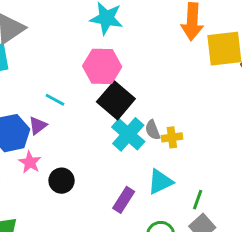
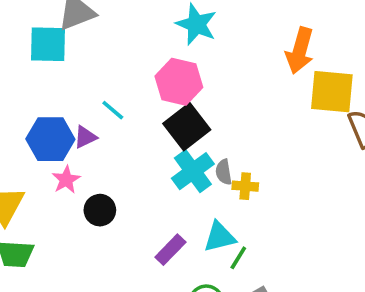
green line: (198, 200) -> (238, 258), moved

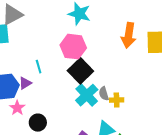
orange arrow: (300, 51) -> (129, 35), moved
cyan line: (113, 110) -> (39, 67), turned 40

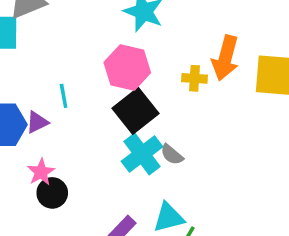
gray semicircle: (104, 94) -> (172, 155), turned -40
yellow cross: (117, 100) -> (194, 78), moved
pink star: (17, 108) -> (41, 172), moved

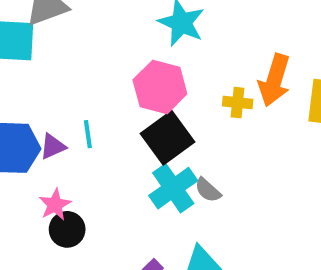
cyan line: (64, 96) -> (88, 134), moved

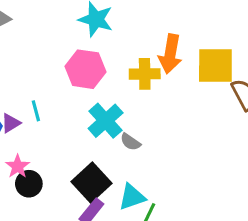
yellow cross: (238, 103) -> (145, 74), size x1.4
black square: (168, 138) -> (92, 183), moved
cyan cross: (173, 188) -> (106, 121), moved

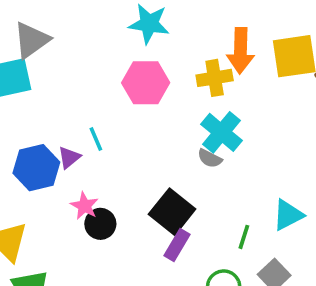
cyan cross: (106, 121) -> (221, 132), moved
cyan triangle: (132, 197) -> (288, 215), moved

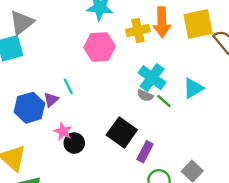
yellow cross: (215, 78) -> (138, 31), moved
cyan triangle: (288, 215) -> (193, 88), moved
green line: (244, 237) -> (164, 101), moved, turned -63
purple rectangle: (177, 245) -> (145, 152), moved

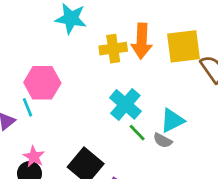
pink hexagon: (100, 47) -> (42, 83), moved
gray semicircle: (145, 95) -> (163, 140), moved
pink star: (63, 132) -> (34, 157), moved

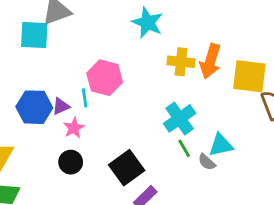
pink star: (34, 157) -> (74, 128), moved

